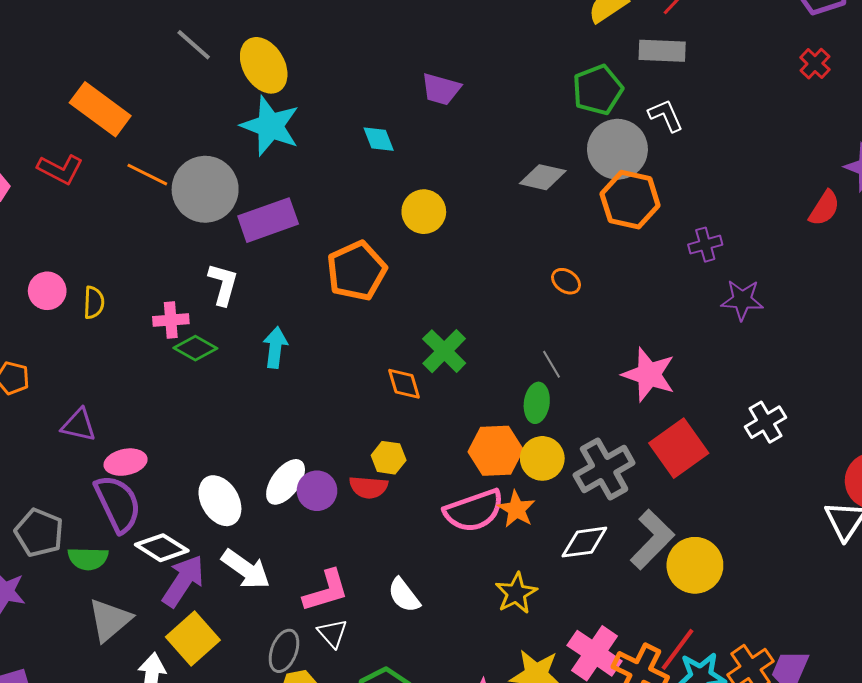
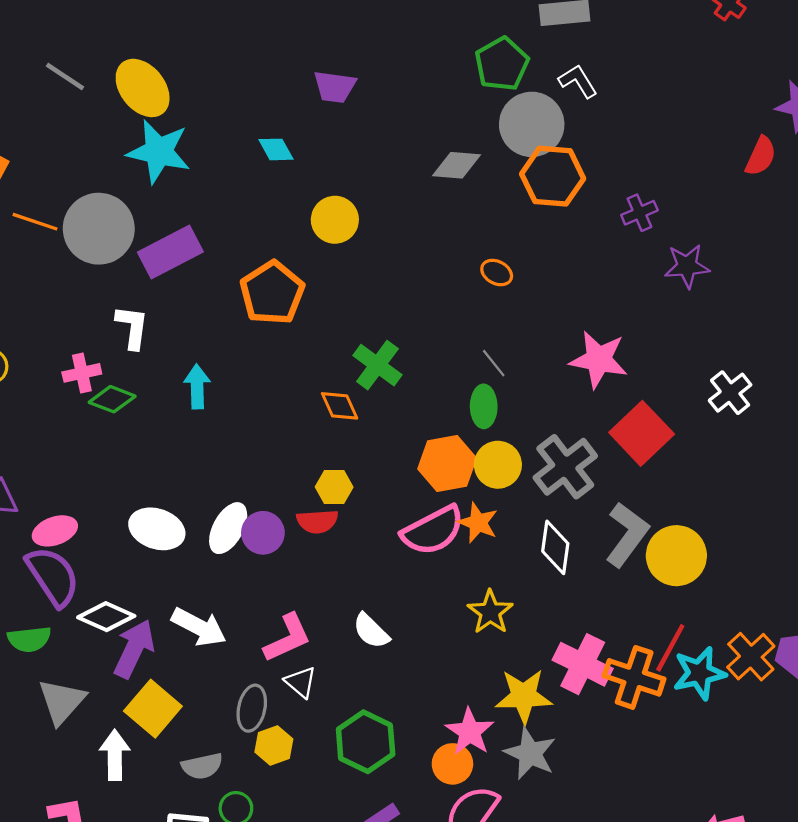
white ellipse: (220, 501) -> (157, 529), moved, turned -33
white diamond: (584, 542) -> (555, 547), turned -66

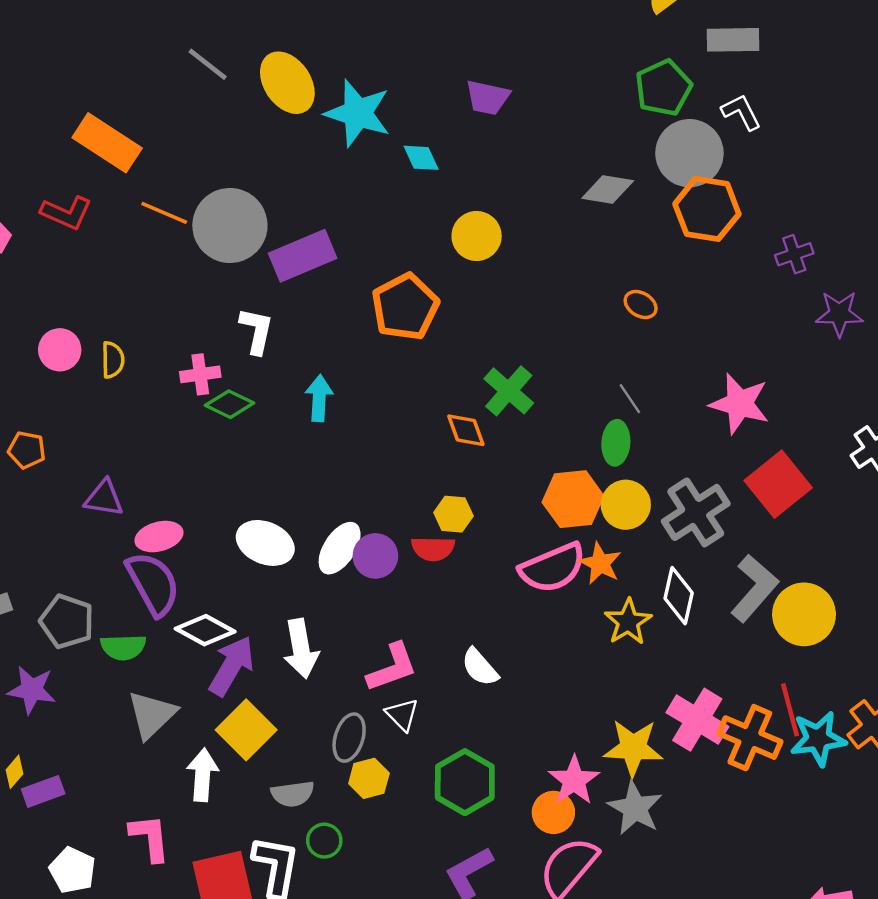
cyan star: (159, 152) -> (358, 113), moved
yellow star: (490, 612) -> (628, 622), moved
white arrow: (199, 627) -> (301, 649), turned 48
red line: (670, 648) -> (790, 710), turned -48

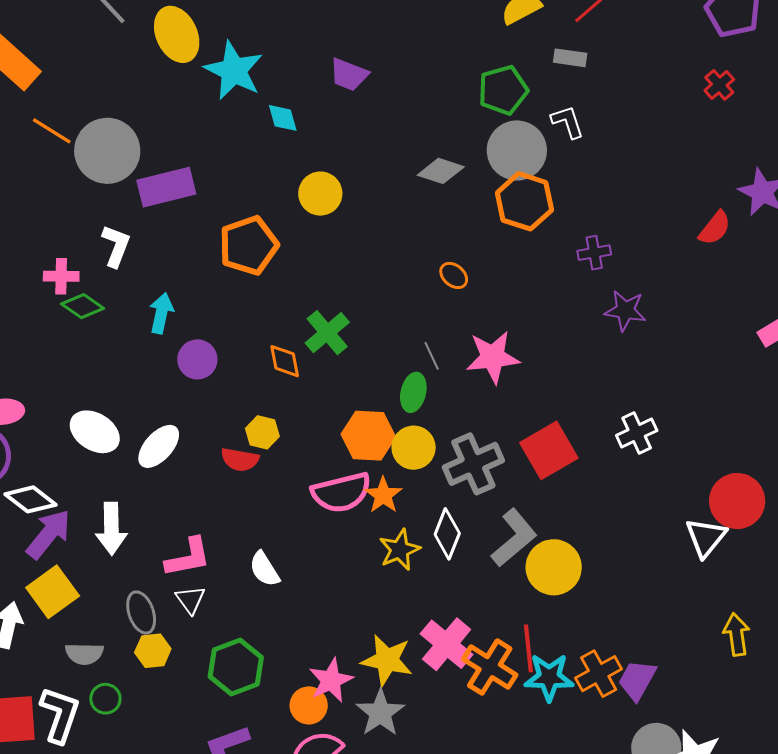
gray rectangle: (733, 40) -> (570, 58), size x0.7
pink star: (740, 404) -> (493, 357), moved, turned -30
purple circle: (375, 556) -> (197, 359), moved
gray ellipse: (349, 738) -> (141, 612), turned -45

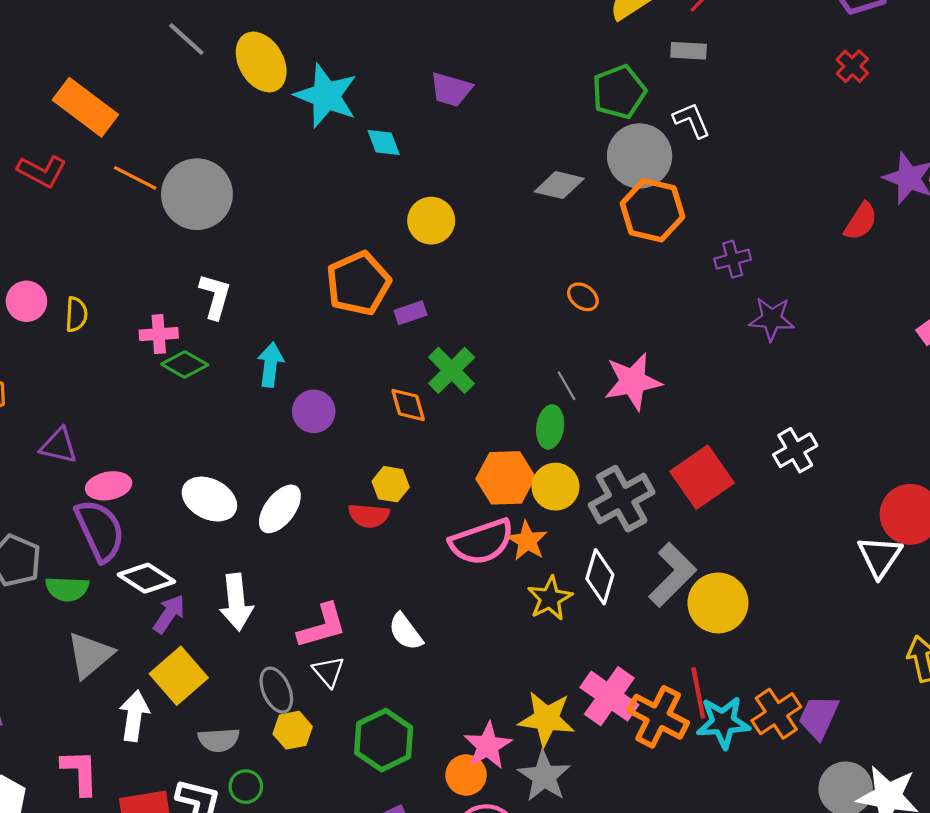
purple rectangle: (166, 187) -> (410, 313), moved, size x0.5
purple arrow: (49, 534) -> (169, 614), size x0.7

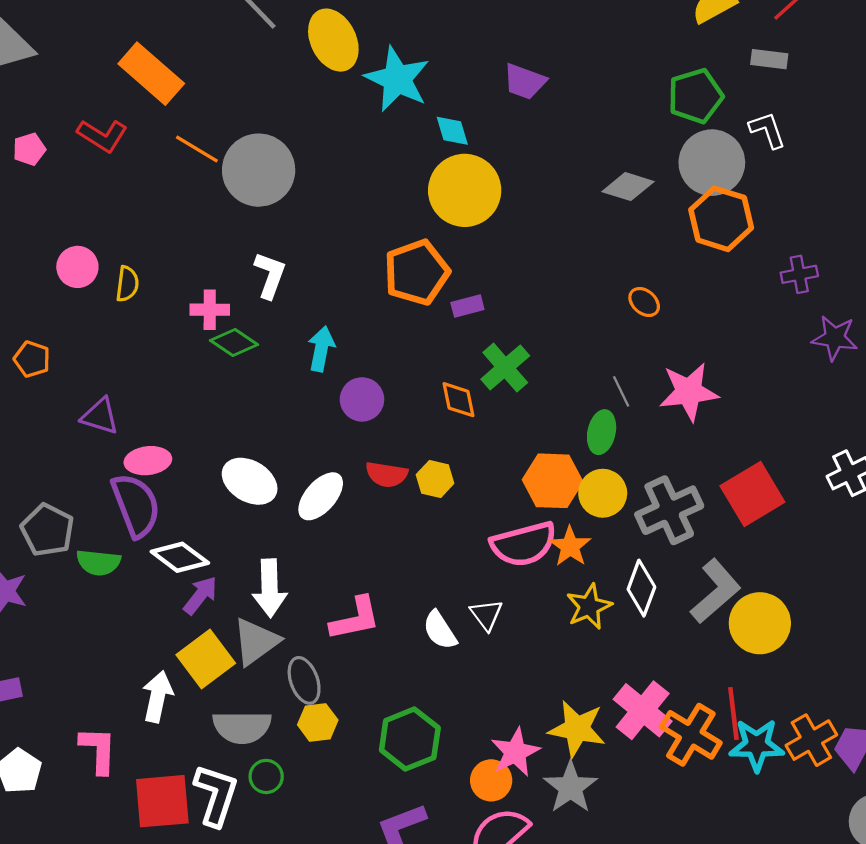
yellow circle: (431, 221) -> (465, 190), moved, size x1.5
red semicircle: (369, 516) -> (387, 474), moved
gray triangle: (90, 655) -> (256, 641), moved
white triangle: (328, 672) -> (486, 615), moved
gray semicircle: (219, 740) -> (242, 727), size x1.4

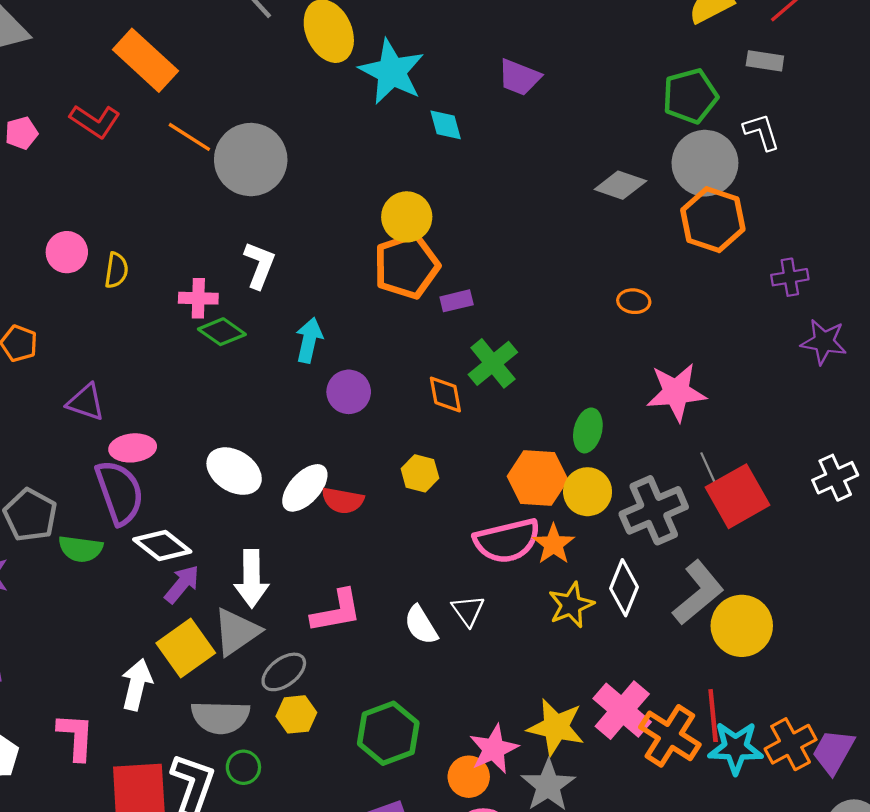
yellow circle: (465, 190) -> (407, 217), moved, size x0.7
orange ellipse: (644, 302) -> (634, 301), turned -36
gray line: (621, 391) -> (708, 468), moved
red semicircle: (387, 474) -> (343, 500), moved
gray ellipse: (304, 680) -> (284, 672), turned 72

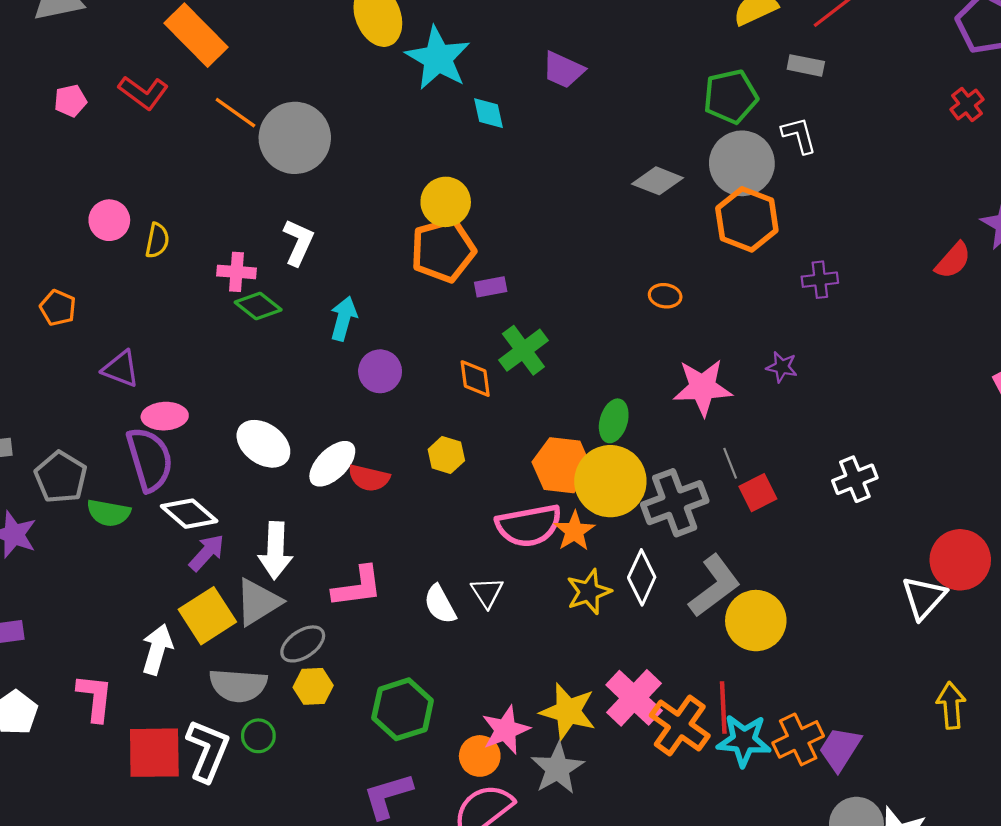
purple star: (824, 342) -> (782, 367), moved, size x0.7
yellow circle: (588, 492) -> (610, 481), size x1.5
red square: (738, 496) -> (758, 493), size x0.6

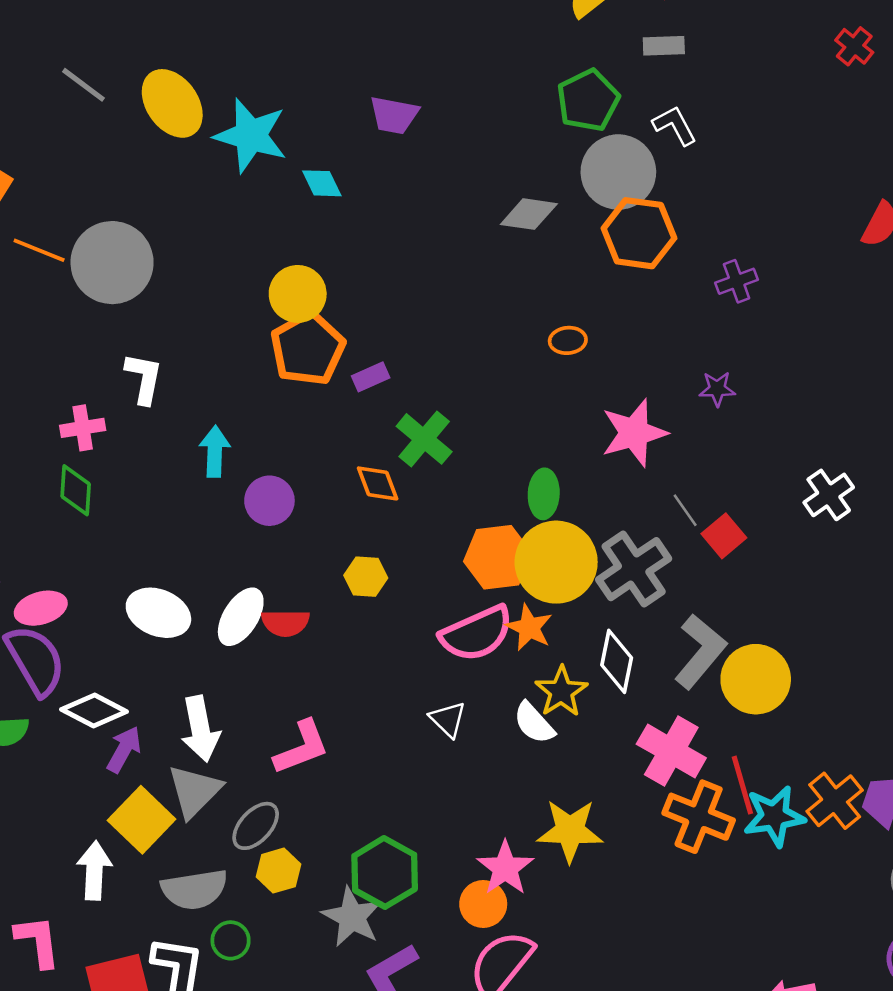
green diamond: (258, 306) -> (76, 490), moved, turned 69
white semicircle: (440, 604) -> (534, 723), moved
pink cross: (634, 698) -> (671, 751), moved
gray star: (557, 768) -> (352, 917), moved

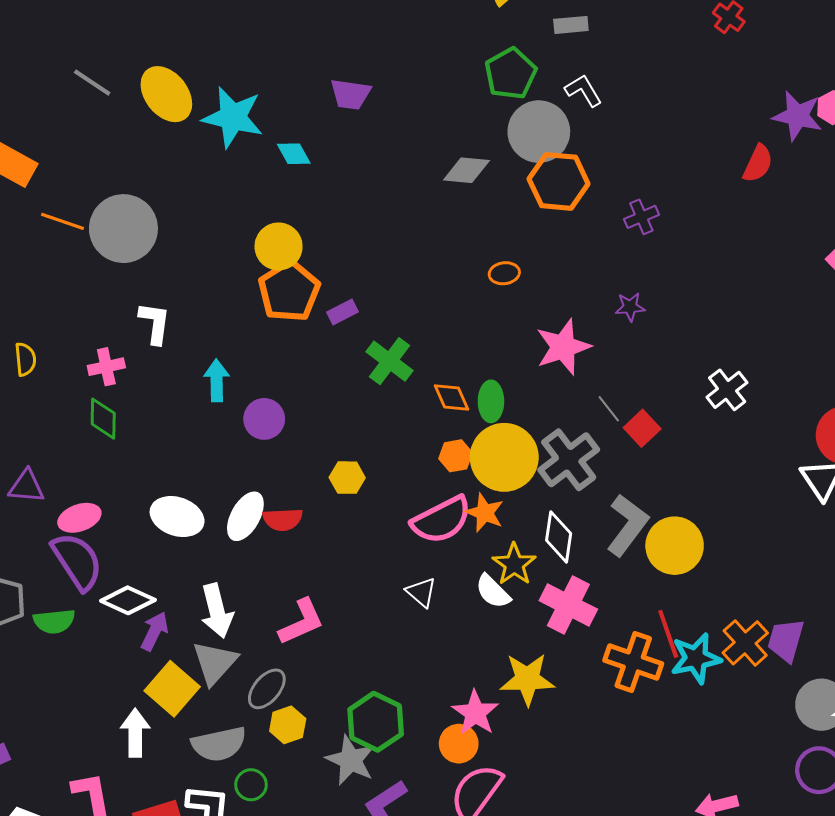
orange diamond: (378, 483) -> (451, 398), moved
orange hexagon: (498, 557) -> (456, 456), size x0.6
pink cross: (671, 751) -> (568, 605), moved

